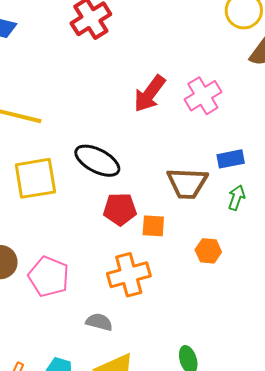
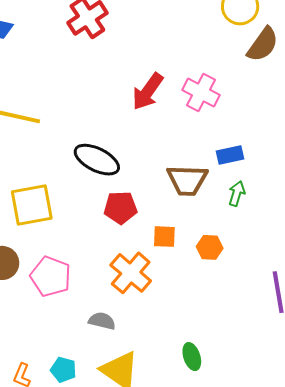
pink cross: (203, 96) -> (201, 92), turned -30
yellow square: (35, 178) -> (32, 205), moved
orange square: (153, 226) -> (164, 237), moved
orange cross: (129, 275) -> (131, 273), turned -33

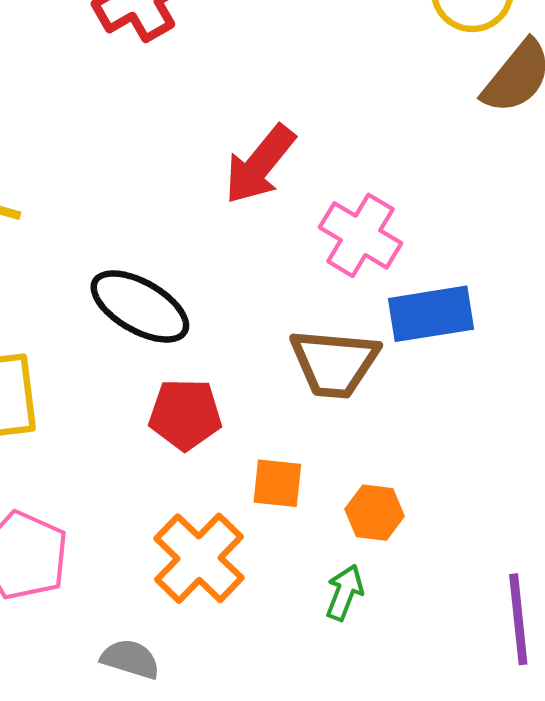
pink cross: (201, 92) -> (361, 235), moved
blue rectangle: (230, 155) -> (431, 314), size x1.4
green arrow: (237, 194) -> (345, 592), moved

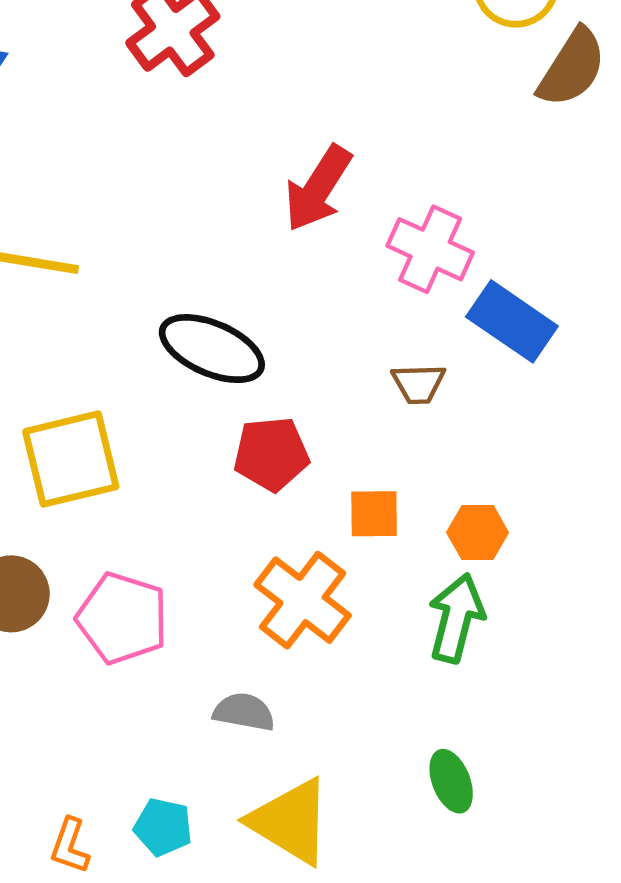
blue rectangle: (431, 314) -> (512, 321), turned 50
brown trapezoid: (334, 363) -> (418, 384), size x0.6
green arrow: (345, 592) -> (456, 618), size x1.5

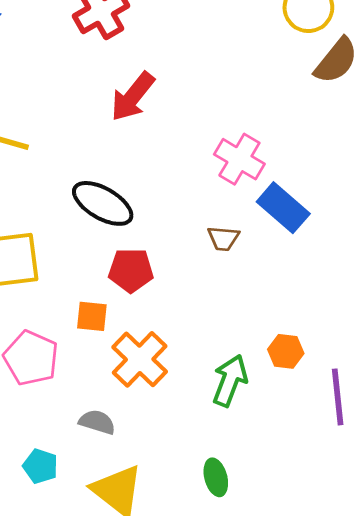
red arrow: (318, 188) -> (133, 97), moved
orange square: (374, 514) -> (92, 316), moved
orange hexagon: (478, 532) -> (286, 351), moved
cyan pentagon: (163, 827) -> (40, 466), moved

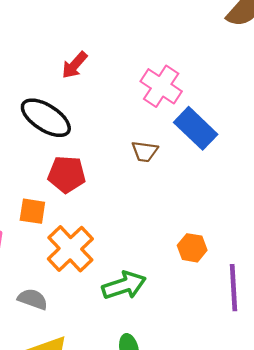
red arrow: (133, 97) -> (75, 65), moved, size x0.7
green arrow: (230, 381) -> (124, 285), moved, turned 48

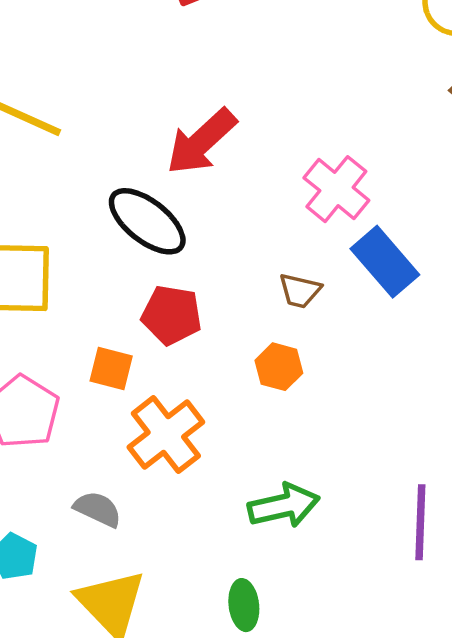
red arrow: (75, 65) -> (201, 142), size x1.6
orange hexagon: (192, 248) -> (279, 367), moved
green arrow: (124, 285) -> (284, 506), moved

